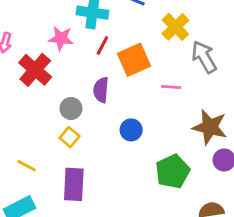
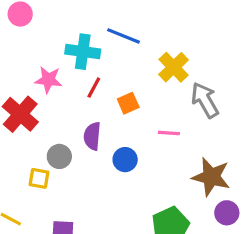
orange square: (134, 60) -> (128, 103), size x0.6
blue circle: (131, 130) -> (125, 160), moved
yellow square: (70, 137) -> (39, 178), moved, turned -30

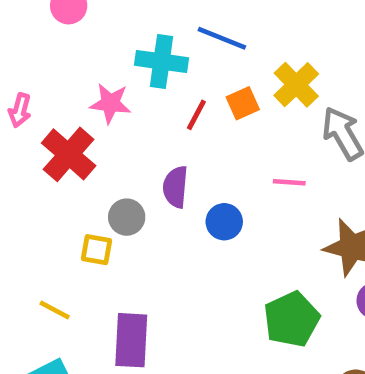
red line: (94, 88) -> (196, 115), moved
orange square: (128, 103) -> (243, 103), moved

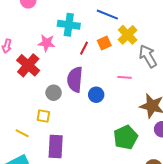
blue line: (222, 38) -> (107, 15), moved
purple semicircle: (175, 187) -> (75, 80), size x1.4
yellow square: (96, 250) -> (43, 116), moved

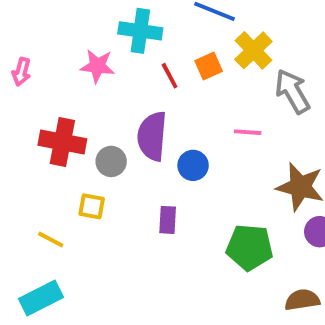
red line: (84, 48) -> (170, 76), turned -56
red cross: (28, 65) -> (62, 142), moved, turned -30
green pentagon: (126, 137) -> (250, 247), turned 30
purple rectangle: (56, 146) -> (168, 220), moved, size x0.6

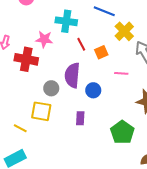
orange square: (209, 66) -> (101, 52), moved
red cross: (62, 142) -> (26, 59), moved
yellow square: (92, 206) -> (41, 111), size x1.5
green pentagon: (250, 247) -> (122, 132), turned 30

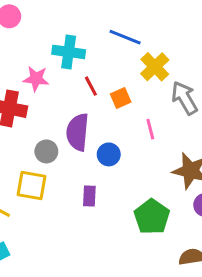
pink line: (121, 73) -> (150, 129), turned 72

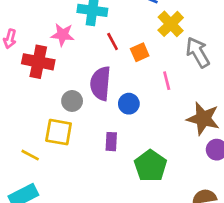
green pentagon: (152, 217) -> (150, 166), moved

